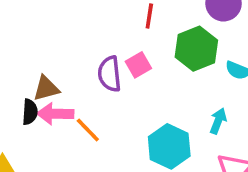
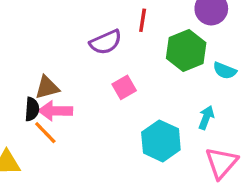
pink square: (138, 65) -> (124, 87), moved
purple semicircle: (109, 74) -> (106, 42), moved, turned -108
orange line: (88, 130) -> (45, 133), moved

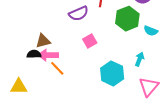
black semicircle: (32, 109) -> (34, 54), turned -96
orange line: (45, 133) -> (57, 68), moved

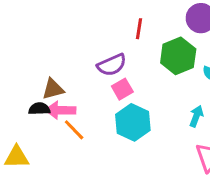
purple semicircle: (79, 14) -> (112, 65), moved
cyan hexagon: (112, 73) -> (133, 122), moved

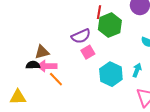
green hexagon: (178, 56) -> (110, 25), moved
cyan hexagon: (133, 122) -> (111, 74), moved

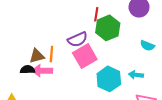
pink square: (88, 52) -> (85, 56), size x1.6
cyan arrow: (137, 70) -> (136, 75), turned -104
orange line: (56, 79) -> (51, 54), moved, turned 49

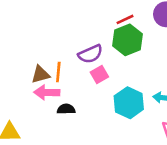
red line: (96, 14) -> (125, 19), moved, turned 56
pink square: (85, 56) -> (99, 75), size x0.6
black semicircle: (27, 70) -> (66, 109), moved

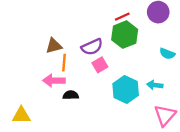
brown triangle: (40, 75) -> (54, 46), moved

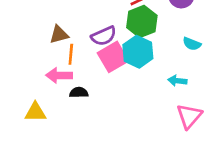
pink square: (100, 65) -> (113, 57), size x1.6
cyan hexagon: (126, 90) -> (138, 52), moved
yellow triangle: (21, 115) -> (35, 112), moved

